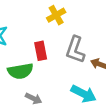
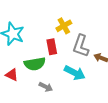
yellow cross: (56, 15) -> (64, 26), moved
cyan arrow: (84, 94) -> (75, 73), moved

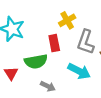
red triangle: (12, 75) -> (11, 73), turned 32

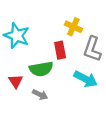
yellow cross: (67, 20) -> (73, 27), turned -35
gray arrow: (48, 86) -> (40, 95), moved

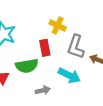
gray arrow: (40, 95) -> (43, 90), moved, turned -40

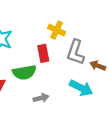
cyan arrow: (69, 75) -> (81, 88), moved

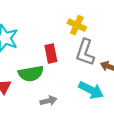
yellow cross: (57, 30) -> (77, 25), moved

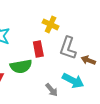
yellow cross: (77, 25) -> (51, 24), moved
gray arrow: (49, 101) -> (52, 90), moved, turned 64

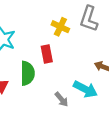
gray L-shape: (68, 48) -> (89, 19), moved
green semicircle: (21, 66) -> (27, 73), turned -80

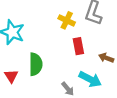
red rectangle: (47, 54) -> (78, 46), moved

